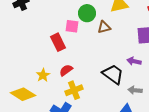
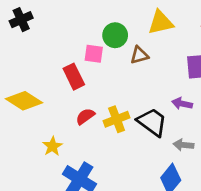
yellow star: (43, 75) -> (52, 146), moved
yellow cross: (74, 90) -> (117, 119), moved
yellow diamond: (23, 94) -> (24, 101), moved

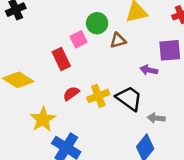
pink square: (94, 54) -> (79, 39), turned -35
purple arrow: (182, 104) -> (149, 70), moved
yellow star: (52, 146) -> (43, 119), size x1.5

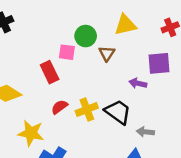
pink square: (79, 39) -> (67, 52), turned 35
brown triangle: (118, 40) -> (107, 53), turned -42
yellow star: (43, 119) -> (31, 133), turned -30

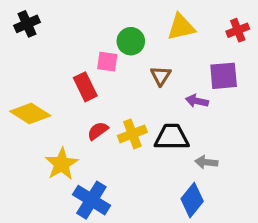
brown triangle: (107, 53) -> (161, 76), moved
black trapezoid: (118, 112) -> (172, 137), turned -36
yellow star: (31, 133) -> (62, 164), turned 30

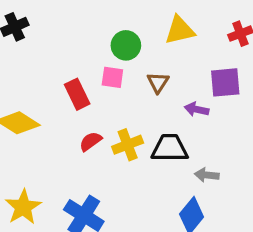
pink square: (107, 62) -> (112, 77), moved
yellow star: (62, 164) -> (23, 207), moved

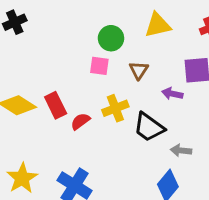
red rectangle: (77, 94) -> (56, 105), moved
yellow cross: (128, 145) -> (115, 108), moved
black trapezoid: (170, 148) -> (149, 127), turned -144

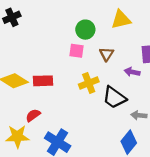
red rectangle: (56, 105) -> (43, 81), turned -66
red semicircle: (80, 121) -> (33, 115), moved
yellow star: (22, 178) -> (17, 136), turned 30

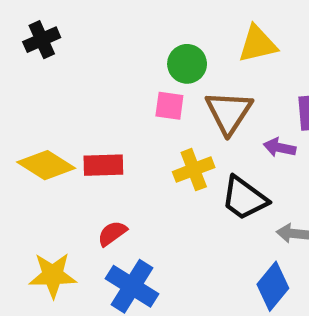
brown triangle: (107, 54) -> (229, 112), size x1.6
red semicircle: (33, 115) -> (112, 233), moved

